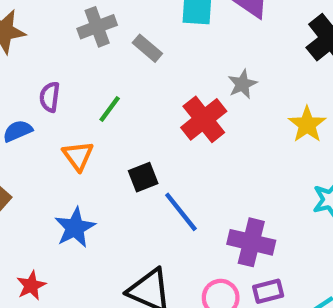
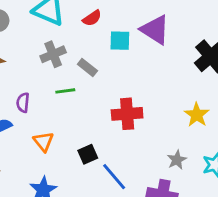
gray star: (242, 84) -> (177, 160), moved
green line: (110, 109) -> (65, 91), moved, turned 48
red cross: (204, 119) -> (127, 114), turned 36

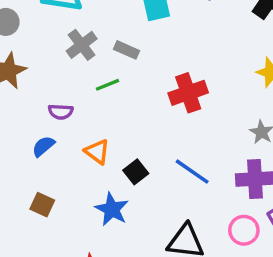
purple semicircle: (23, 103) -> (61, 112), turned -78
black square: (88, 154) -> (136, 172), moved

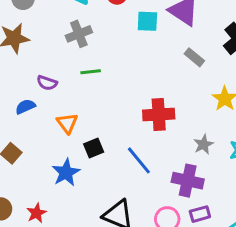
gray rectangle: (127, 50) -> (194, 57), moved
red cross: (188, 93) -> (159, 115), moved

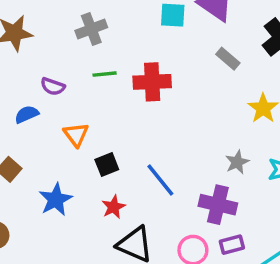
red cross: (159, 115) -> (152, 82), moved
blue star: (66, 173) -> (56, 200), moved
red star: (37, 213) -> (114, 207), moved

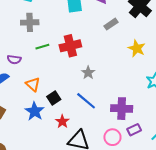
gray cross: (91, 29) -> (30, 22), turned 30
gray rectangle: (228, 59) -> (111, 24), turned -64
gray star: (237, 162) -> (88, 73), moved
blue star: (56, 200) -> (35, 111), moved

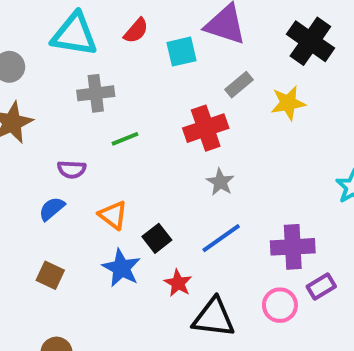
gray rectangle: (111, 24) -> (239, 85), moved
red cross: (70, 46) -> (206, 128), moved
yellow star: (137, 48) -> (288, 103), moved, turned -30
blue line: (86, 101) -> (221, 238), turned -70

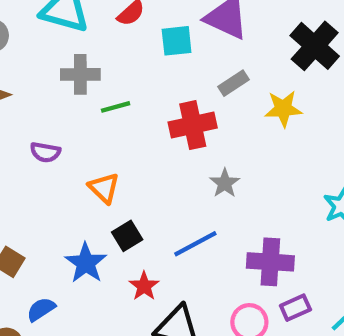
green line: (125, 139) -> (116, 107), moved
gray star: (220, 182) -> (225, 183), moved
blue semicircle: (52, 209) -> (41, 309), moved
orange triangle: (113, 215) -> (104, 188), moved

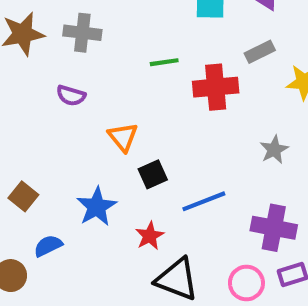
gray cross: (80, 74) -> (82, 33), moved
green line: (116, 107) -> (164, 62), moved
gray star: (225, 183) -> (274, 150), moved
black square: (127, 236) -> (153, 174), moved

